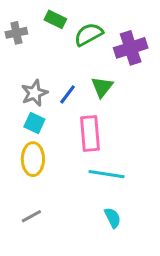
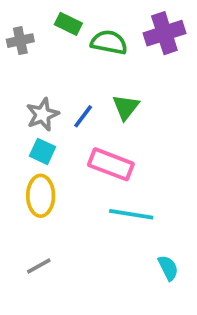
green semicircle: (89, 34) -> (109, 42), turned 40
purple cross: (131, 48) -> (164, 33), moved
pink rectangle: (90, 134) -> (111, 164), turned -64
cyan semicircle: (113, 218) -> (168, 268), moved

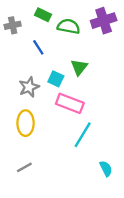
gray star: (42, 114) -> (29, 87), moved
blue line: (83, 116) -> (38, 47), moved, turned -70
cyan square: (42, 151) -> (56, 79), moved
cyan line: (131, 214) -> (83, 135), turned -68

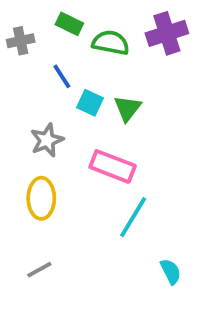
cyan square: (56, 79) -> (90, 103), moved

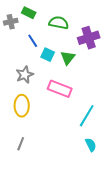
green rectangle: (69, 24) -> (29, 13), moved
purple cross: (167, 33) -> (89, 38), moved
cyan line: (133, 217) -> (87, 116), moved
gray line: (39, 270) -> (21, 144), turned -40

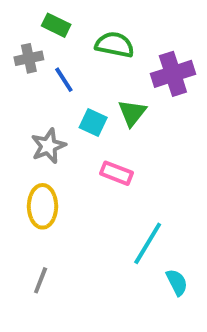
gray cross: (11, 22) -> (29, 58), moved
cyan square: (48, 55) -> (93, 123), moved
pink rectangle: (60, 89) -> (117, 173), size x0.7
cyan line: (87, 116) -> (148, 243), moved

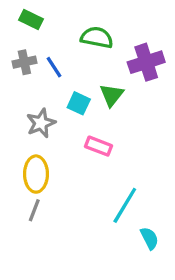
green rectangle: (56, 25) -> (31, 19), moved
gray cross: (29, 58) -> (24, 62), moved
gray line: (41, 280) -> (34, 210), moved

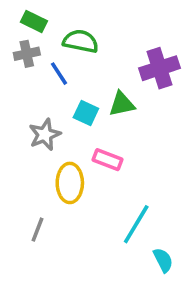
green semicircle: (97, 37) -> (81, 41), moved
gray cross: (24, 62) -> (27, 54), moved
green triangle: (112, 95) -> (122, 104), turned 40
yellow ellipse: (36, 174) -> (70, 183), moved

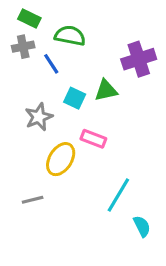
yellow ellipse: (70, 183) -> (61, 159), turned 32
gray line: (38, 230) -> (33, 200), turned 55

